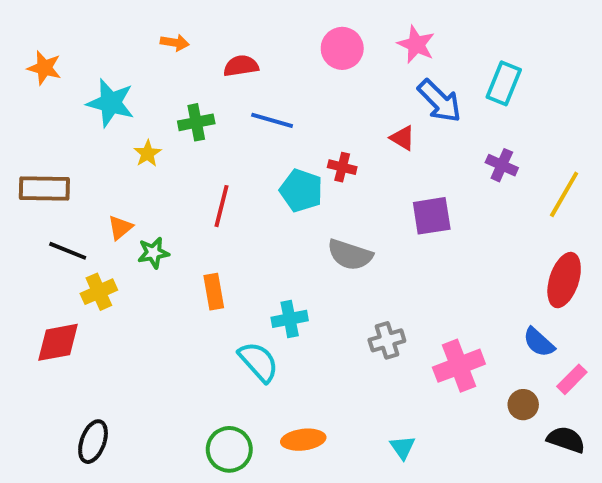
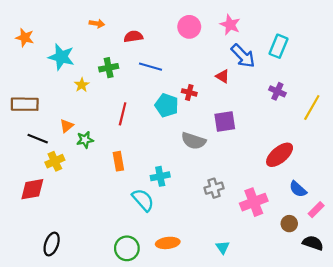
purple square: (432, 216) -> (225, 121), moved
red ellipse: (564, 280) -> (280, 155), moved, turned 32

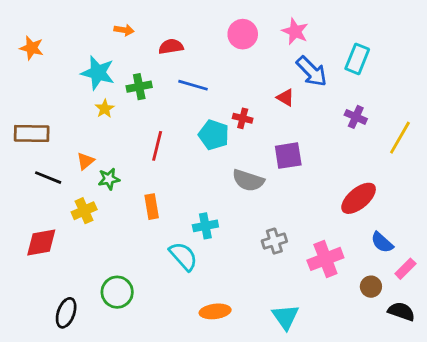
cyan star: (61, 57) -> (98, 73), moved
yellow cross: (55, 161) -> (84, 211), moved
cyan triangle: (223, 247) -> (285, 317), size x1.5
green circle: (127, 248) -> (117, 292), moved

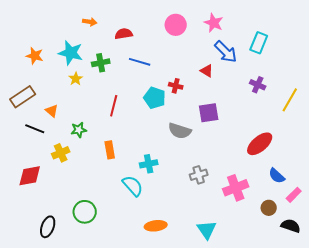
orange star: (32, 48) -> (35, 56), moved
brown rectangle: (32, 133) -> (23, 97), turned -35
orange triangle: (85, 161) -> (52, 111), moved, turned -40

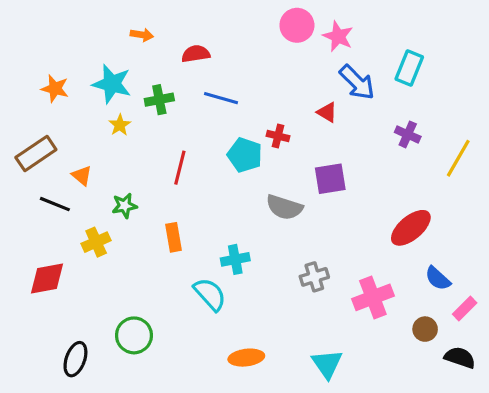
pink circle: (176, 25) -> (297, 25), moved

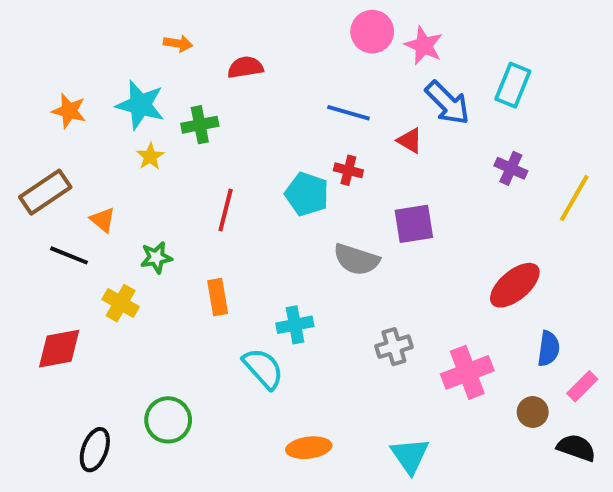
blue line: (221, 98) -> (348, 113), moved
yellow cross: (96, 242) -> (121, 303), turned -36
blue semicircle: (438, 278) -> (549, 349), turned -124

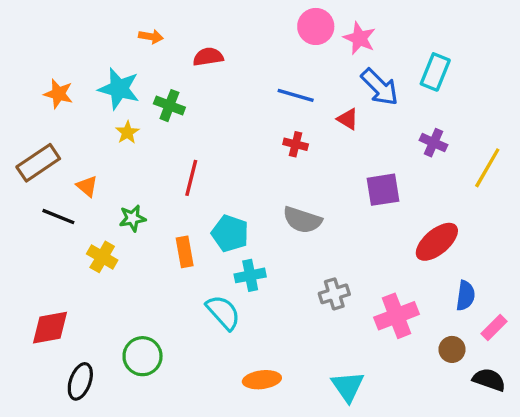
green cross: (200, 125) -> (169, 106), turned 32
cyan pentagon: (307, 194) -> (230, 233), moved
purple square: (414, 224) -> (383, 190), moved
red diamond: (59, 349) -> (50, 328), moved

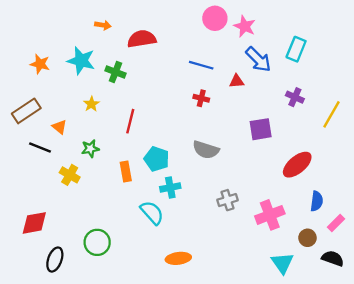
red semicircle: (208, 57) -> (142, 39), size x1.4
red triangle: (348, 119) -> (237, 81), turned -35
yellow star: (127, 132) -> (91, 104), moved
cyan triangle: (348, 386) -> (282, 263), moved

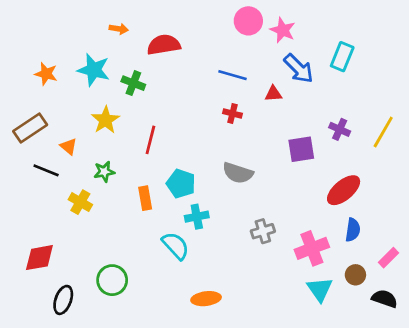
purple cross: (295, 97) -> (340, 129), moved
yellow star: (91, 104) -> (106, 120), size x1.5
blue semicircle: (317, 201) -> (353, 230), moved
cyan triangle: (282, 263) -> (320, 289), moved

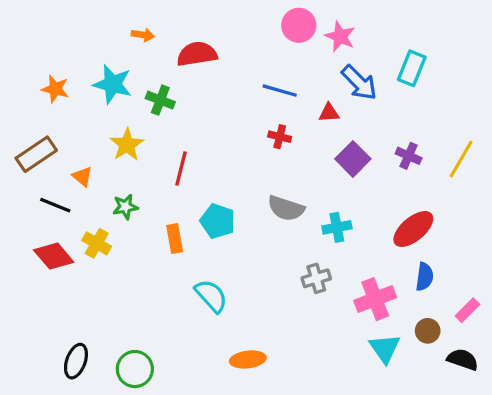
purple square: (301, 149) -> (353, 159), moved, turned -36
cyan cross: (197, 217) -> (337, 227), moved
red diamond: (39, 258) -> (54, 256), moved, turned 60
green circle: (112, 280) -> (135, 369), moved

